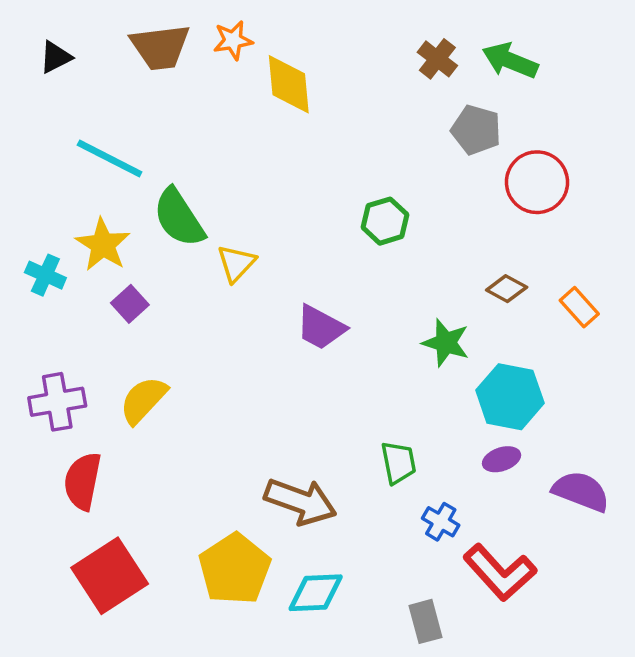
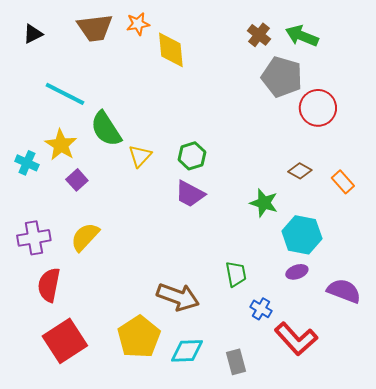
gray pentagon: (476, 130) -> (282, 77), size x1.4
green hexagon: (385, 221) -> (192, 156), moved
gray rectangle: (425, 621) -> (236, 362), moved

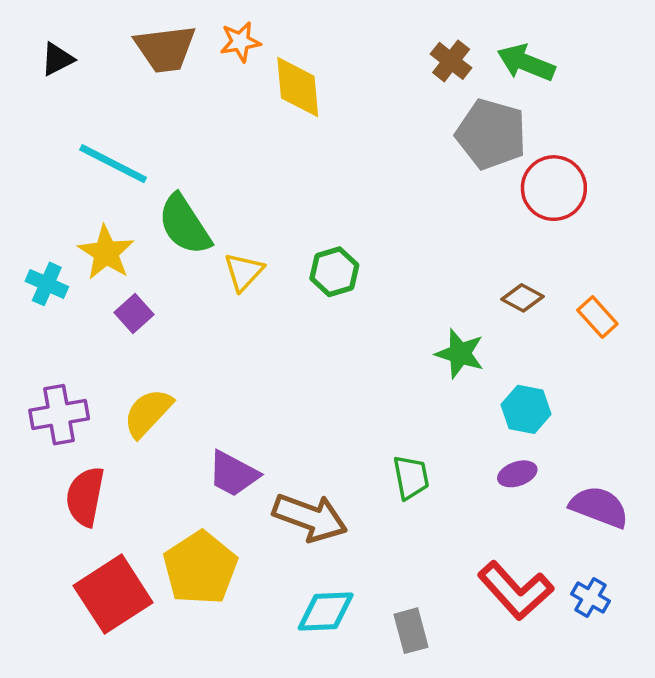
purple trapezoid: (190, 194) -> (233, 474), moved
cyan hexagon: (302, 235) -> (526, 409), size x0.7
blue cross: (261, 309) -> (590, 598), moved
yellow pentagon: (139, 337) -> (200, 568), moved

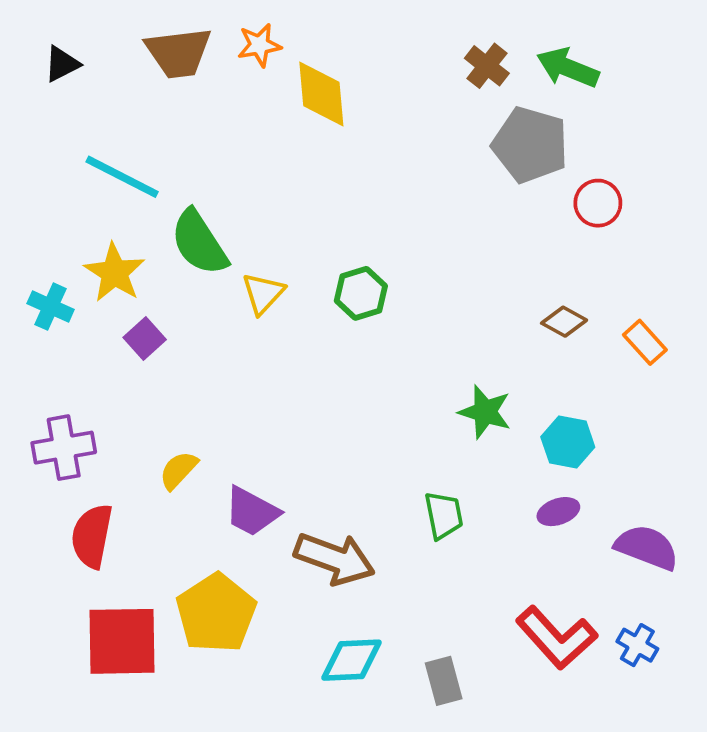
red circle: (554, 188) -> (598, 203), size x0.7
green star: (460, 354) -> (485, 412), moved
yellow semicircle: (148, 413) -> (178, 470), moved, size x0.7
red square: (113, 594) -> (122, 641), turned 32

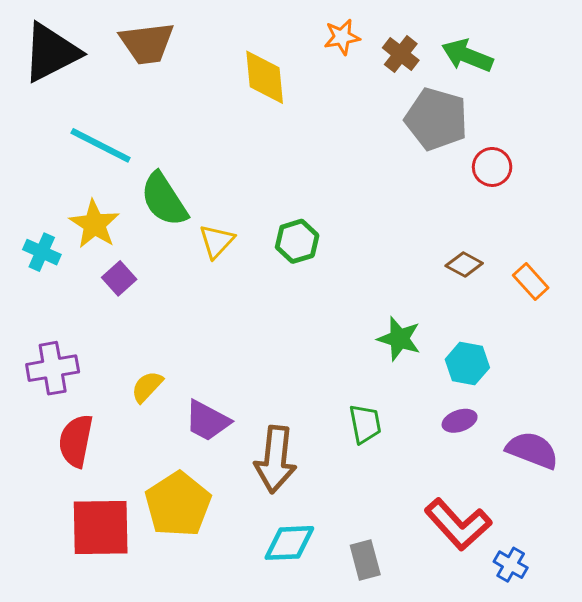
orange star: (259, 45) -> (342, 37), moved
black triangle: (62, 64) -> (51, 52), size x2.0
brown arrow: (335, 559) -> (275, 459), turned 76
blue cross: (637, 645) -> (511, 565), moved

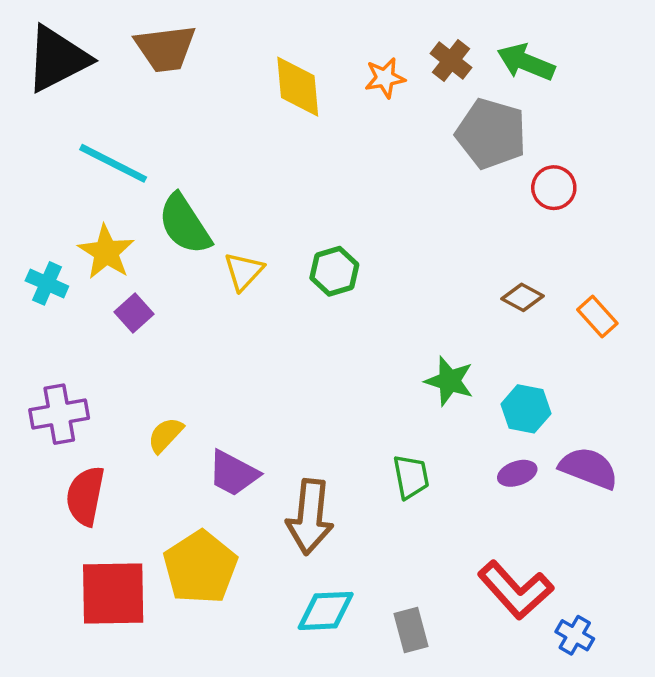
orange star: (342, 37) -> (385, 78), moved
purple semicircle: (532, 450) -> (589, 468), moved

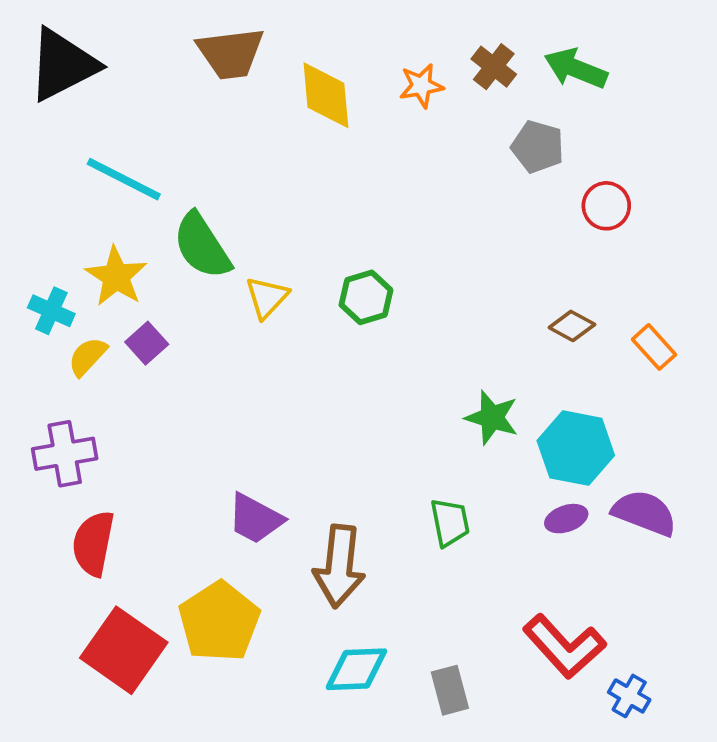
brown trapezoid: (165, 48) -> (231, 53), moved
gray pentagon: (491, 134) -> (538, 147), size x0.7
cyan hexagon: (526, 409) -> (576, 448), size x1.4
yellow semicircle: (165, 435) -> (88, 356), moved
red square: (113, 593) -> (124, 650), turned 36

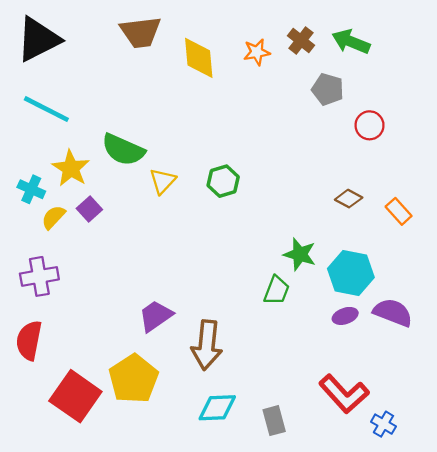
cyan line: (124, 179) -> (46, 109), moved
green semicircle: (202, 246) -> (123, 150), turned -33
purple trapezoid: (255, 519) -> (156, 316), turned 117
green trapezoid: (450, 522) -> (277, 290), moved, turned 32
red semicircle: (93, 543) -> (29, 340), moved

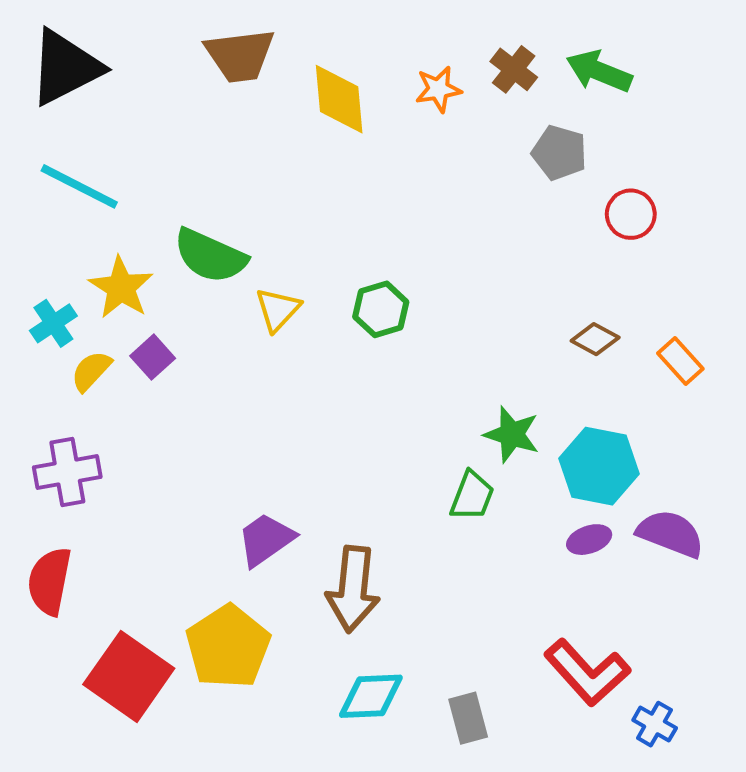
cyan cross: (31, 189) -> (53, 323), turned 32

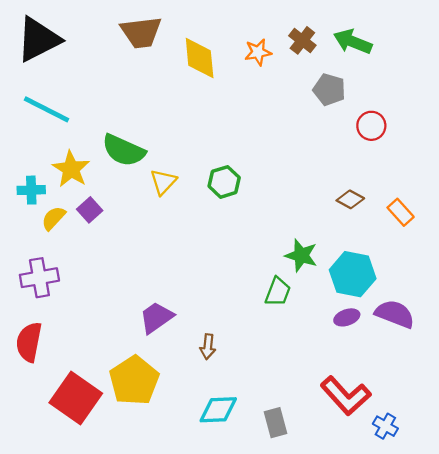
cyan cross: (53, 323) -> (31, 190), turned 32
brown arrow: (353, 589) -> (208, 347), size x0.5

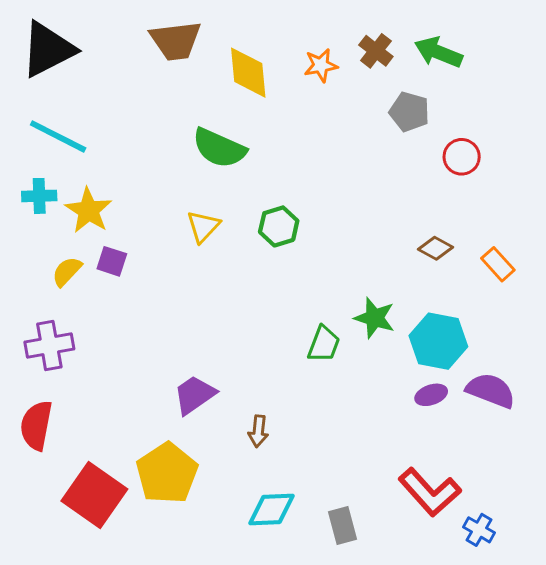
green semicircle: (124, 150) -> (219, 148), moved
cyan cross: (31, 190) -> (39, 196), moved
purple square: (90, 210) -> (112, 261), turned -30
green trapezoid: (278, 292) -> (324, 344), moved

